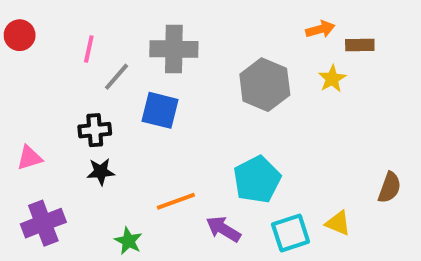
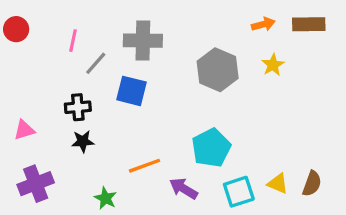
brown rectangle: (360, 45) -> (309, 24), moved, size x1.4
brown semicircle: (389, 187) -> (312, 184), moved

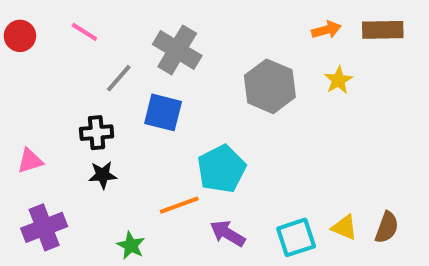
pink line: (73, 41) -> (84, 32), moved, turned -70
gray cross: (143, 41) -> (177, 50), turned 30
cyan pentagon: (211, 148) -> (222, 169), moved

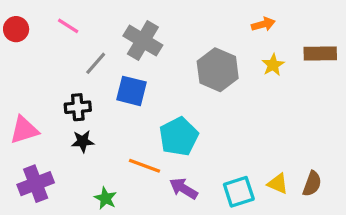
brown rectangle: (383, 30) -> (320, 54), moved
pink triangle: (30, 161) -> (24, 130), size x1.4
orange line: (179, 205) -> (145, 166), turned 40

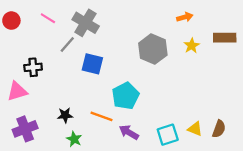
gray cross: (143, 41) -> (86, 23), moved
black cross: (78, 107) -> (33, 67), moved
black star: (83, 141) -> (65, 115), moved

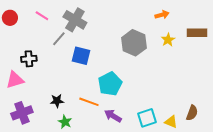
yellow triangle: (195, 129) -> (171, 122), moved

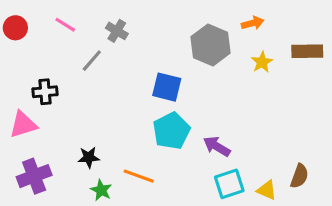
gray cross: (75, 20) -> (117, 31), size x0.6
gray hexagon: (134, 43) -> (210, 45), moved
blue square: (81, 56) -> (167, 87), moved
orange line: (89, 102) -> (139, 176), moved
purple arrow: (113, 116) -> (217, 146), moved

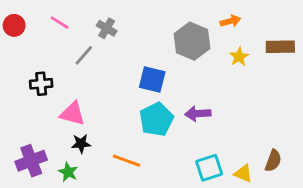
pink triangle: (23, 125) -> (72, 114), moved, turned 32
purple arrow: (217, 146) -> (198, 114), moved, turned -35
green star: (101, 190) -> (68, 172), moved

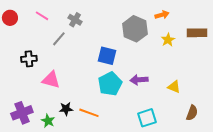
black star: (81, 144) -> (66, 109), moved
yellow triangle: (243, 173) -> (174, 87), moved

